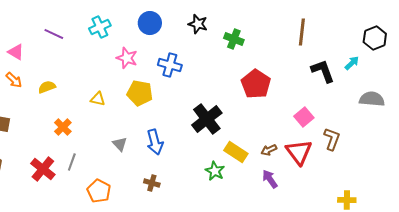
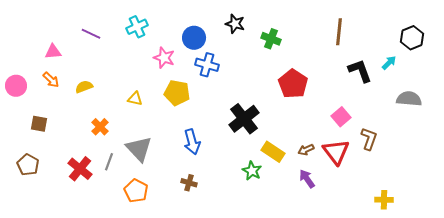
blue circle: (150, 23) -> (194, 38), moved
pink triangle: (16, 52) -> (53, 52), turned -36
gray triangle: (120, 144) -> (139, 149), moved, size x1.8

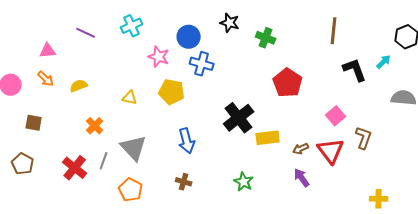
yellow rectangle: (273, 152) -> (268, 138), moved, turned -40
green star: (252, 171) -> (244, 182), moved

